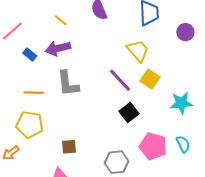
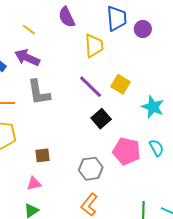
purple circle: (185, 32) -> (143, 29), moved
purple arrow: (58, 48) -> (27, 58), turned 40
yellow trapezoid: (138, 51) -> (94, 46), moved, turned 40
cyan star: (181, 103) -> (153, 107), turned 30

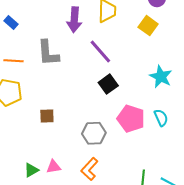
purple arrow: (27, 58) -> (74, 20), moved, turned -115
yellow square: (121, 84) -> (148, 26), moved
pink triangle: (34, 184) -> (54, 167), moved

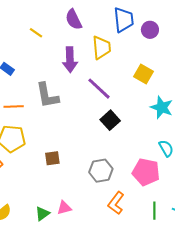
yellow square: (148, 26) -> (144, 74), moved
pink pentagon: (131, 119) -> (146, 172), moved
orange L-shape: (89, 169) -> (116, 203), moved

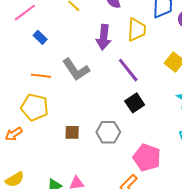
gray L-shape: (47, 95) -> (76, 69), turned -32
gray hexagon: (101, 171) -> (108, 132), moved
pink pentagon: (146, 172) -> (147, 158), moved

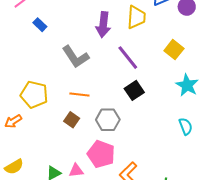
orange line: (41, 76) -> (79, 94), moved
brown square: (72, 132) -> (72, 120), turned 35
pink pentagon: (147, 158) -> (101, 154), moved

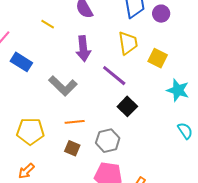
yellow trapezoid: (136, 17) -> (128, 43), moved
blue rectangle: (40, 25) -> (21, 62), size x1.5
orange arrow: (13, 121) -> (26, 171), moved

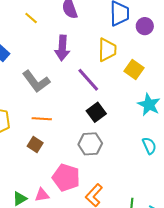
gray hexagon: (108, 141) -> (90, 144), moved

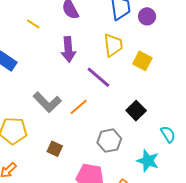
gray L-shape: (36, 81) -> (47, 102), moved
cyan star: (149, 105) -> (148, 161), moved
black square: (96, 112) -> (136, 111), moved
orange line: (42, 119) -> (79, 107), moved, turned -36

